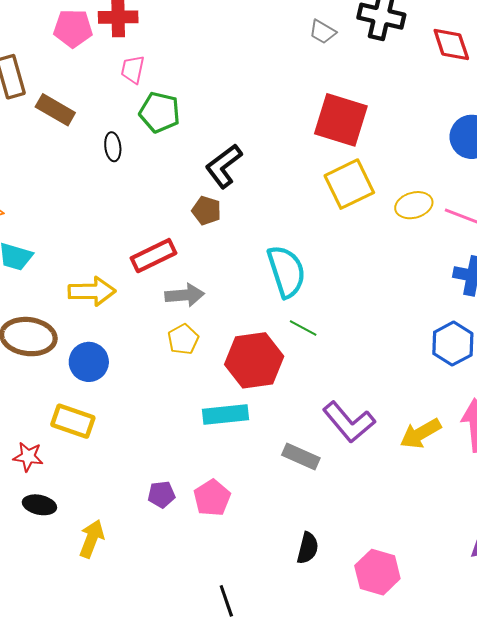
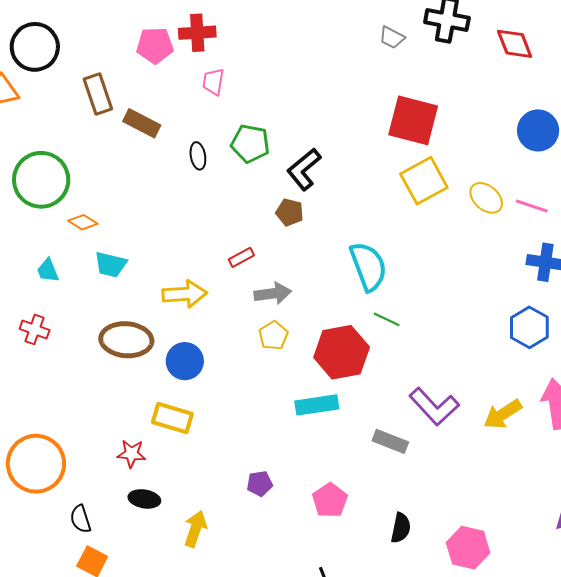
green pentagon: (160, 112) -> (250, 144), moved
yellow ellipse: (414, 205) -> (486, 198), turned 60
red rectangle: (153, 256) -> (241, 257), size x0.6
pink pentagon: (212, 498) -> (330, 500), moved

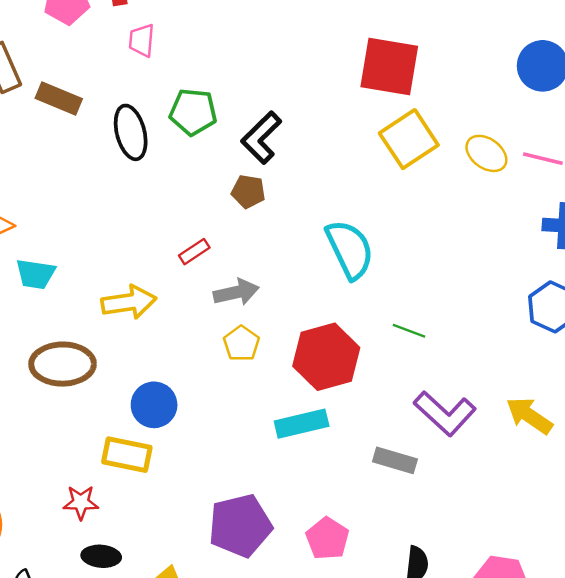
black ellipse: (198, 156) -> (131, 132), size x1.6
green line: (387, 319) -> (409, 331), moved
blue circle: (185, 361) -> (154, 405), moved
yellow arrow: (503, 414) -> (529, 416), turned 72
purple pentagon: (260, 484) -> (240, 526), size x2.0

